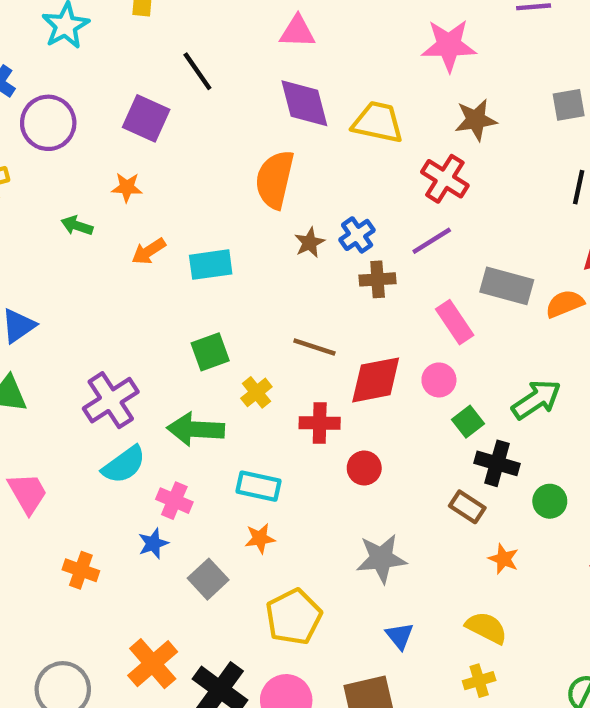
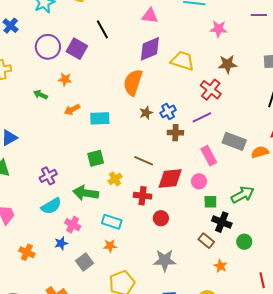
pink star: (449, 45) -> (219, 29), size x0.7
purple diamond: (304, 103) -> (150, 49), turned 76
purple circle: (48, 123) -> (48, 47), moved
purple cross: (111, 400) -> (48, 176), size x0.7
green square: (468, 422) -> (210, 202), turned 32

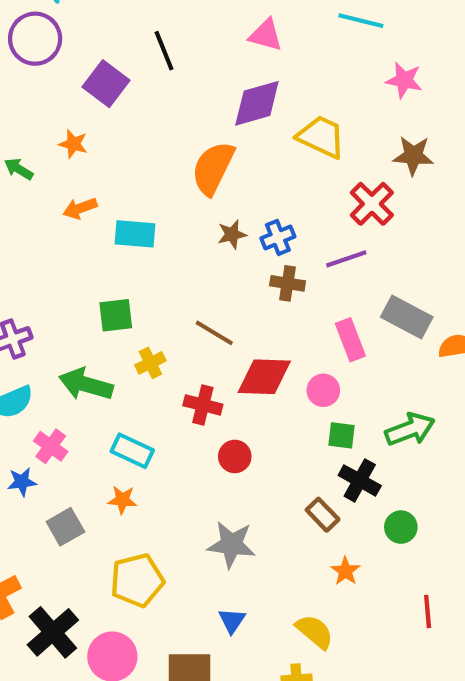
purple circle: (48, 47) -> (35, 39), moved

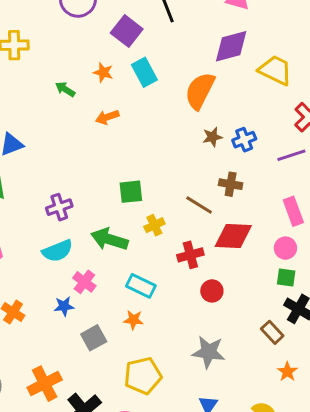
cyan rectangle: (135, 234) -> (144, 72), moved, turned 56
brown cross: (288, 283) -> (231, 184), moved
pink circle: (323, 390) -> (285, 248), moved
red cross: (203, 405) -> (190, 255), turned -30

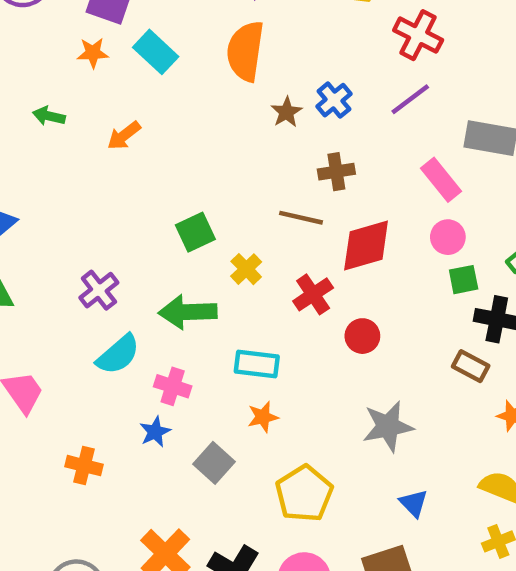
orange star: (103, 72) -> (93, 53), moved

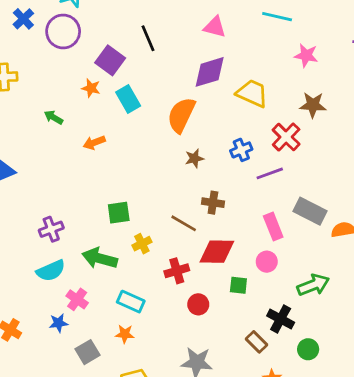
blue cross: (334, 100) -> (241, 150), moved
green square: (464, 280) -> (238, 285), moved

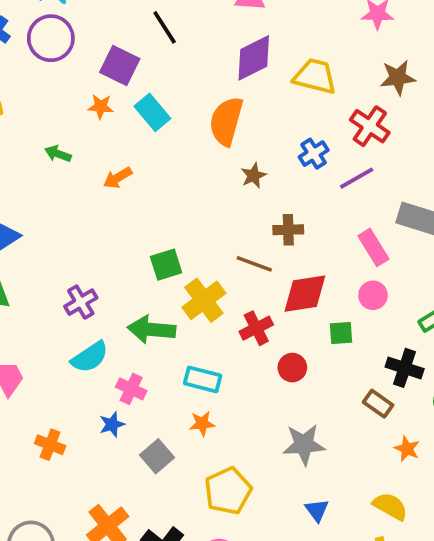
yellow cross: (142, 244) -> (204, 300), size x1.6

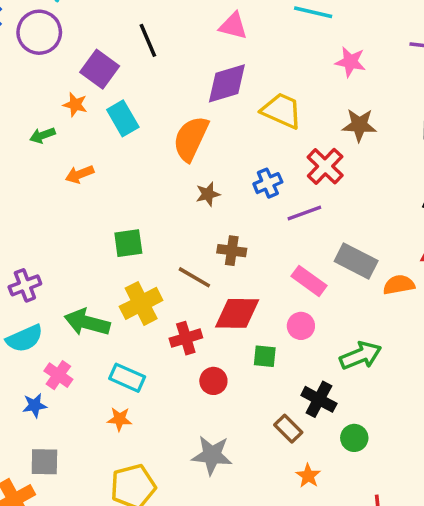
green arrow: (58, 154) -> (42, 135), moved, turned -50
pink rectangle: (373, 247) -> (309, 281), turned -32
green square: (166, 265) -> (128, 243), moved
gray square: (157, 456) -> (44, 462), moved, turned 32

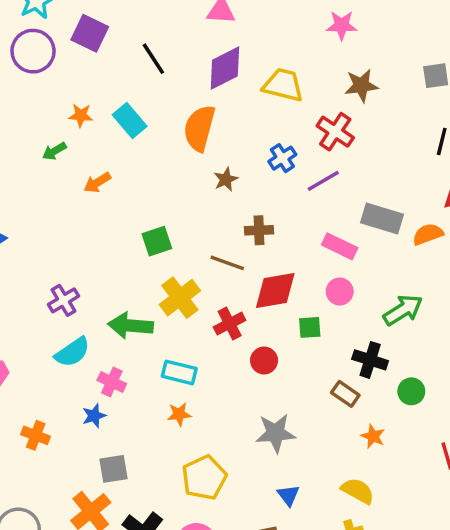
black line: (148, 40) -> (153, 59), moved
purple square: (100, 69) -> (90, 33), moved

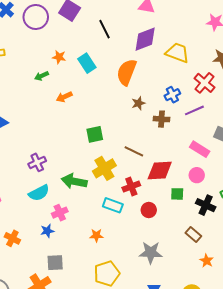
brown cross: (259, 230) -> (161, 119), moved
black cross: (370, 360) -> (206, 205), moved
cyan rectangle: (179, 372) -> (113, 205), moved
pink cross: (112, 382) -> (60, 213), turned 35

